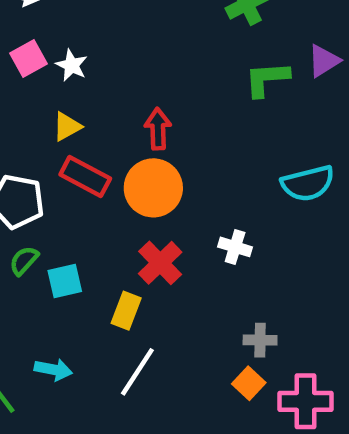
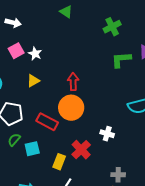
red rectangle: (85, 177) -> (47, 122), moved
red cross: (160, 263) -> (81, 150), moved

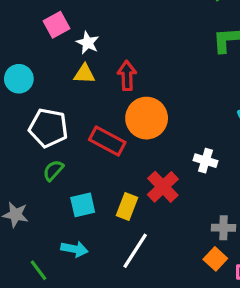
white star: (35, 54) -> (88, 43), moved
yellow triangle: (33, 81) -> (84, 74), turned 32
red arrow: (73, 82) -> (127, 75), moved
cyan square: (32, 149) -> (83, 205), moved

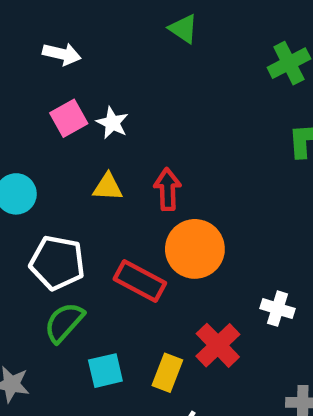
white star: (88, 43) -> (112, 123), moved
green semicircle: (53, 170) -> (64, 322), size x1.4

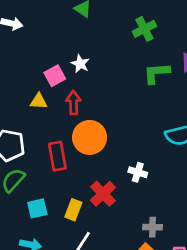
pink square: (69, 118) -> (55, 76), moved
white star: (112, 123) -> (80, 64), moved
red rectangle: (140, 281) -> (57, 156), turned 52

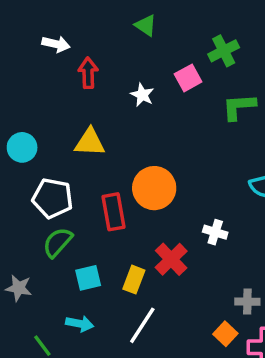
pink square: (55, 76) -> (188, 78), moved
yellow triangle: (39, 101) -> (90, 142), size x1.4
red arrow: (73, 103) -> (88, 73), moved
gray cross: (153, 227) -> (247, 302), moved

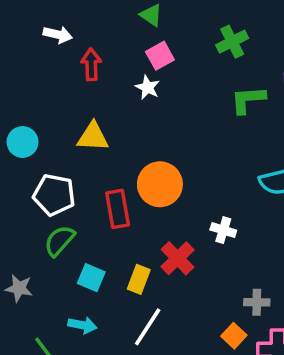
pink square: (188, 78) -> (160, 56), moved
cyan square: (88, 278) -> (91, 278), turned 36

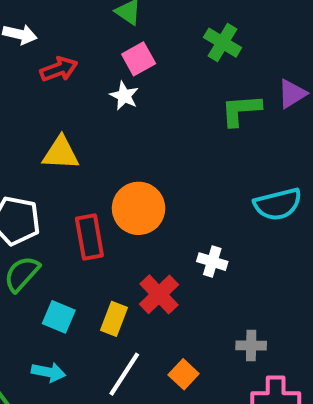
green cross: (232, 42) -> (222, 43), turned -32
red arrow: (91, 64) -> (59, 69), turned 72
orange square: (234, 336) -> (184, 374), moved

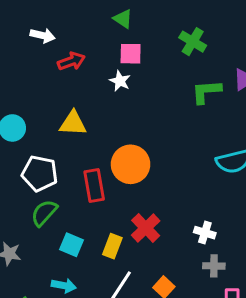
pink square: (139, 59) -> (131, 54), turned 30
white cross: (212, 262) -> (205, 233), moved

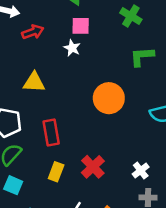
orange circle: (131, 164) -> (109, 98), moved
white cross: (205, 233) -> (141, 171), turned 35
cyan square: (71, 245) -> (13, 185), moved
yellow rectangle: (112, 246) -> (56, 172), moved

